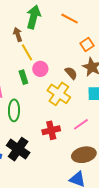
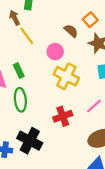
pink circle: (40, 69) -> (55, 52), moved
brown semicircle: (71, 73) -> (71, 31), moved
green rectangle: (23, 77) -> (19, 71), moved

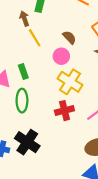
brown semicircle: (71, 31) -> (69, 37), moved
red cross: (63, 116) -> (64, 111), moved

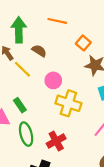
brown semicircle: (69, 37) -> (39, 51), moved
red cross: (64, 111) -> (56, 141), moved

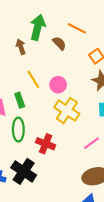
brown semicircle: (39, 51) -> (59, 43), moved
yellow line: (22, 69) -> (33, 79), moved
red cross: (56, 141) -> (46, 144), turned 36

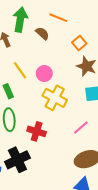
black cross: (24, 171) -> (17, 160), turned 35

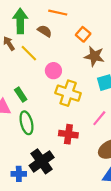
yellow line: (20, 70) -> (29, 53), moved
red cross: (37, 131) -> (68, 134), moved

